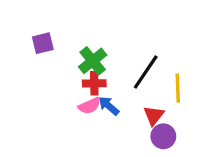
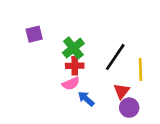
blue arrow: (109, 106) -> (86, 99), moved

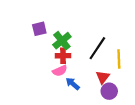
purple square: (34, 34) -> (39, 29), moved

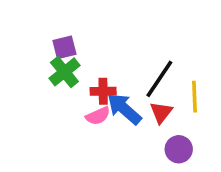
green cross: (62, 41) -> (64, 72), moved
red triangle: (103, 77) -> (161, 112), moved
blue arrow: (73, 84) -> (124, 109), moved, size x1.5

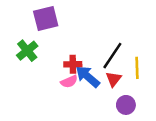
purple square: (64, 47) -> (46, 19), moved, size x1.5
green cross: (64, 72) -> (27, 51), moved

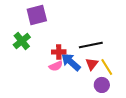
black line: (112, 56) -> (91, 45), turned 45
yellow line: (137, 68) -> (107, 67), moved, turned -30

